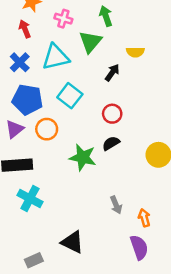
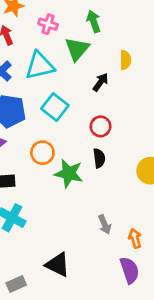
yellow semicircle: (135, 52) -> (125, 60), turned -90
orange circle: (47, 129) -> (42, 153), moved
black semicircle: (111, 143) -> (99, 158), turned 114

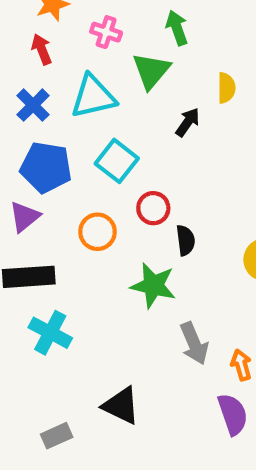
red circle: (101, 126) -> (153, 208), moved
green star: (69, 173) -> (153, 285), moved
gray arrow: (105, 225) -> (194, 343), size x1.4

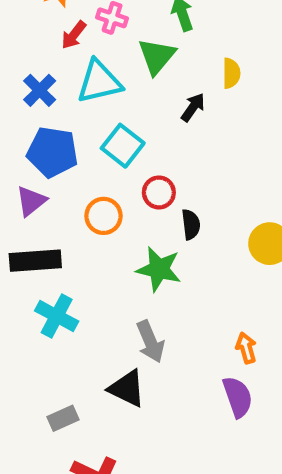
red arrow: (42, 49) -> (74, 35), moved, turned -120
gray arrow: (194, 343) -> (150, 342), moved

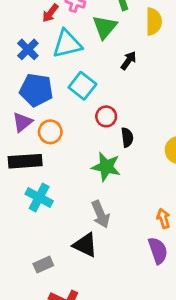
yellow semicircle: (231, 73) -> (154, 21), moved, size x1.4
orange circle: (103, 216) -> (50, 132), moved

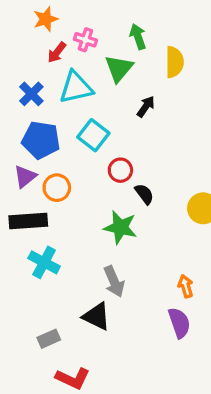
black semicircle: (127, 137) -> (144, 194), turned -30

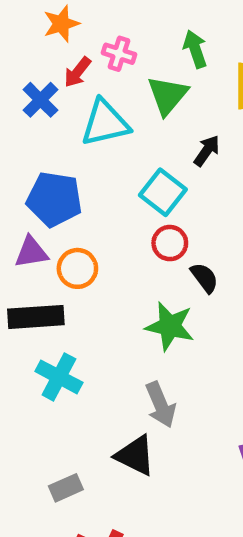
blue cross: (31, 94) -> (40, 100), moved
cyan square: (93, 135) -> (163, 192), moved
purple triangle: (25, 177) -> (31, 252), turned 30

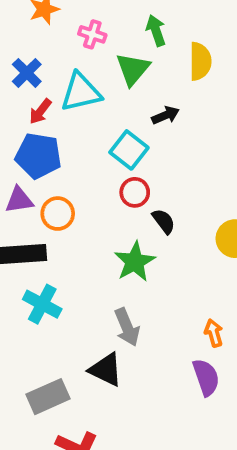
red arrow: (77, 72) -> (40, 111), moved
black arrow: (207, 151) -> (166, 115), turned 32
green star: (170, 326) -> (135, 262), turned 30
gray rectangle: (66, 488) -> (48, 397), size x1.5

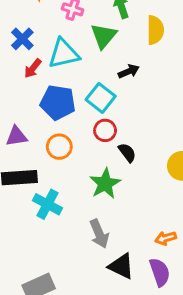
blue pentagon: (38, 156) -> (58, 102), moved
orange circle: (58, 214) -> (59, 147), moved
cyan cross: (42, 304) -> (47, 204), moved
orange arrow: (214, 333) -> (166, 238), turned -90
black triangle: (106, 370) -> (121, 266), moved

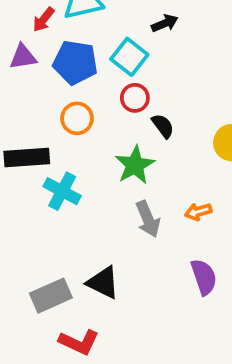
purple triangle: (16, 136) -> (23, 57), moved
gray arrow: (99, 234) -> (148, 219), moved
orange arrow: (166, 238) -> (198, 212), moved
black triangle: (121, 266) -> (103, 282), moved

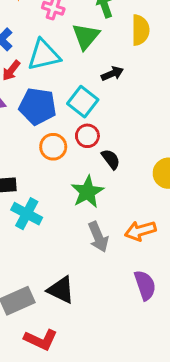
orange circle: (77, 118) -> (53, 147), moved
orange arrow: (198, 212) -> (140, 231), size x1.4

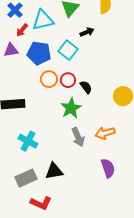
red circle: (87, 136) -> (68, 80), moved
cyan cross: (27, 214) -> (28, 141), moved
black triangle: (61, 290) -> (54, 171), turned -36

